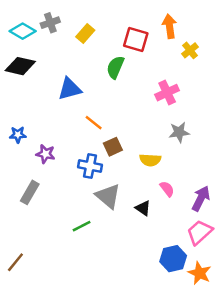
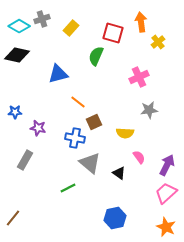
blue hexagon: (173, 259) -> (115, 218), moved

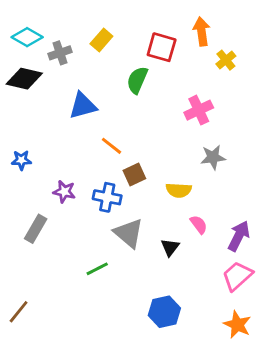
gray cross: (42, 19) -> (60, 53), moved
purple star: (38, 128) -> (64, 192), moved
black triangle: (119, 173) -> (170, 247), turned 32

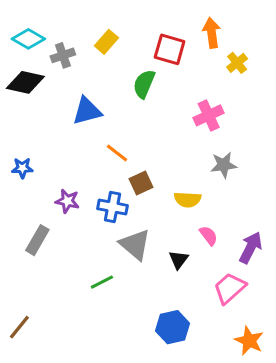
pink trapezoid: (237, 276) -> (230, 288), moved

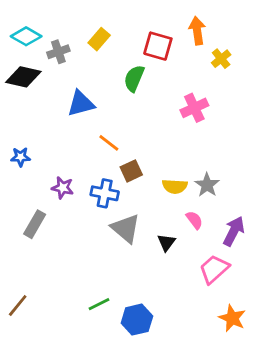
gray star: (224, 165) -> (207, 185), moved, turned -30
green line: (102, 282) -> (99, 304), moved
blue hexagon: (173, 327) -> (137, 320), moved

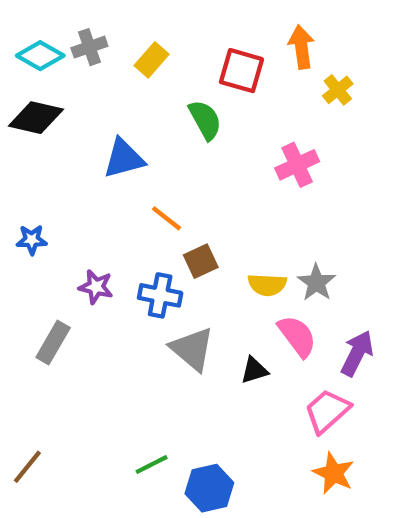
gray cross: (58, 52) -> (89, 47), moved
green semicircle: (134, 78) -> (205, 120), turned 128
pink semicircle: (194, 220) -> (297, 336), size x1.5
black triangle: (166, 242) -> (254, 370), turned 36
orange star: (232, 318) -> (334, 473), moved

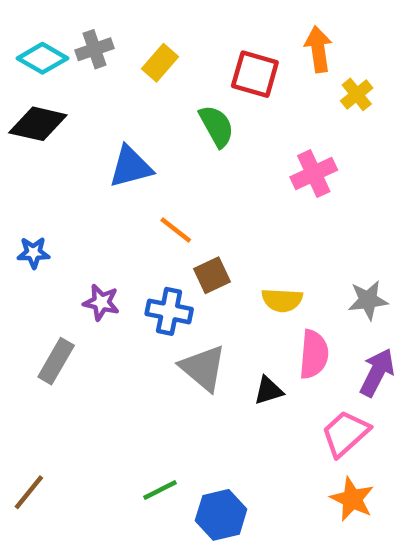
gray star: (316, 283) -> (368, 300), moved, turned 30
pink semicircle: (297, 336) -> (314, 354), turned 42

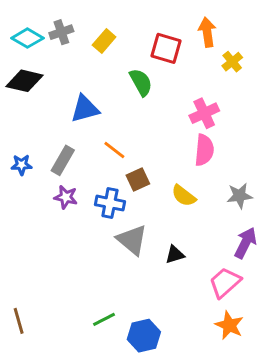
yellow semicircle: (282, 300) -> (184, 196), turned 35
pink semicircle: (314, 354) -> (204, 150), moved
gray rectangle: (56, 361) -> (63, 160), moved
brown line: (29, 492) -> (19, 321), turned -55

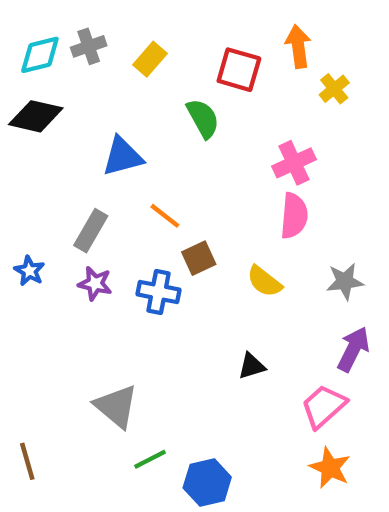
cyan diamond: (27, 38) -> (40, 55), turned -44
blue star: (22, 165) -> (29, 271), moved, turned 30
gray triangle: (132, 240) -> (116, 406), moved

